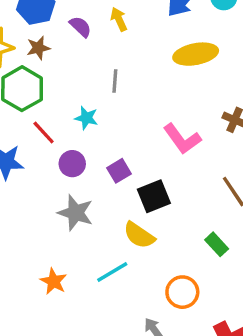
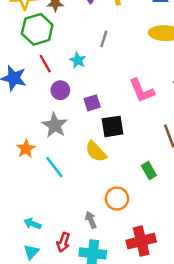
cyan line: (112, 272) -> (54, 167), moved, turned 70
orange star: (54, 281) -> (26, 149), moved

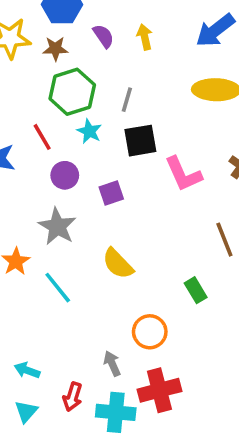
green hexagon: (37, 29) -> (72, 92), moved
black square: (113, 126) -> (140, 141), moved
red cross: (141, 241) -> (159, 390), moved

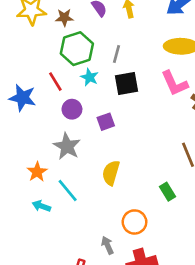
pink L-shape: (183, 174) -> (175, 83), moved
yellow semicircle: (118, 264) -> (111, 173), turned 60
cyan arrow: (27, 370) -> (41, 206), moved

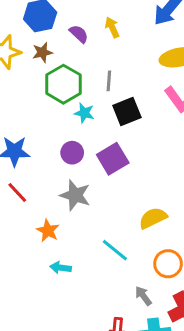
red line: (55, 82) -> (17, 192), moved
purple square: (106, 122) -> (113, 159), size x1.5
yellow semicircle: (111, 173) -> (153, 218), moved, turned 60
cyan line: (68, 191) -> (115, 250), moved

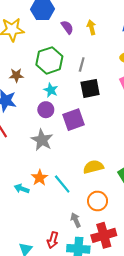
brown star: (42, 52) -> (16, 75), moved
cyan star: (84, 113) -> (51, 90), moved
orange star: (48, 231) -> (40, 178), moved

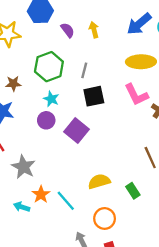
purple square: (73, 120) -> (76, 131), turned -30
gray star: (42, 140) -> (23, 167), moved

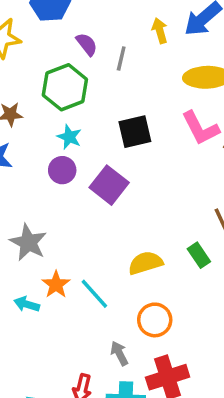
purple semicircle: (68, 30) -> (87, 44), moved
yellow arrow: (94, 30) -> (160, 31), moved
gray line: (84, 70) -> (121, 59), moved
green rectangle: (133, 191) -> (199, 255), moved

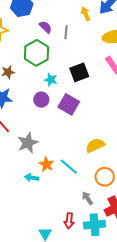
cyan star: (69, 137) -> (51, 80), moved
gray star: (28, 242) -> (28, 143), turned 30

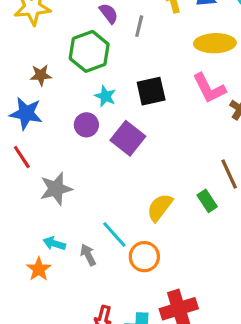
yellow semicircle: (95, 145) -> (160, 207), turned -36
orange star: (47, 164) -> (39, 269), moved
orange circle: (105, 177) -> (144, 257), moved
gray arrow: (87, 198) -> (88, 255), moved

